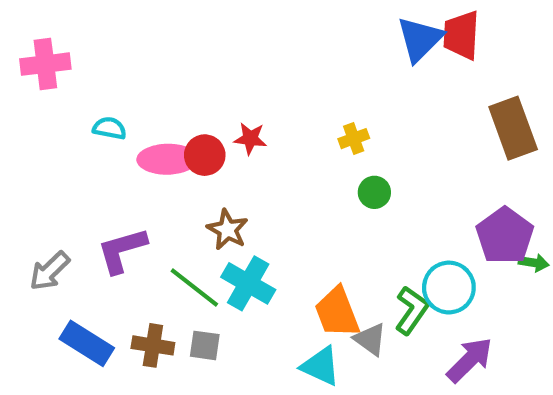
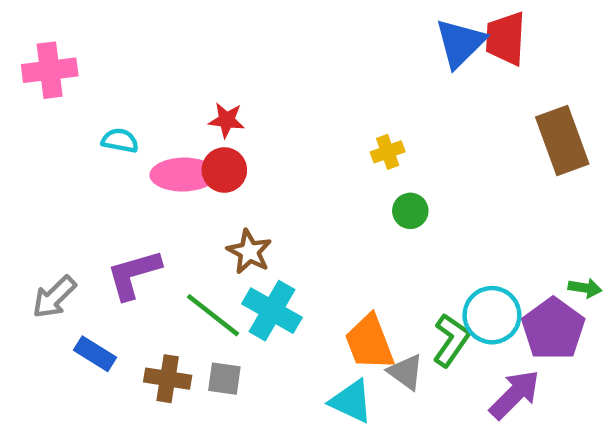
red star: (250, 139) -> (227, 120), moved
purple pentagon: (505, 236) -> (553, 329), moved
blue rectangle: (87, 343) -> (95, 354), moved, size x0.7

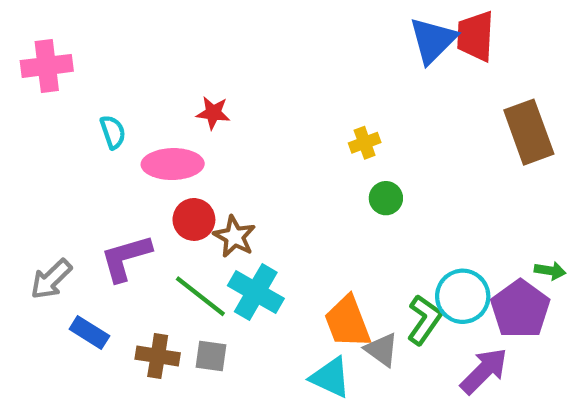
cyan semicircle: (120, 141) -> (113, 132), turned 60
red circle: (224, 170) -> (194, 219), moved

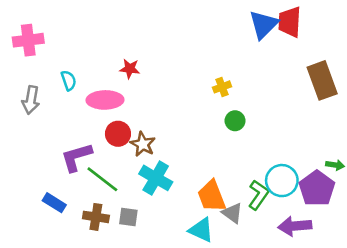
gray arrow: (51, 279) -> (31, 100), moved, turned -36
green line: (200, 296) -> (102, 179), moved
purple arrow: (484, 371) -> (295, 226), turned -140

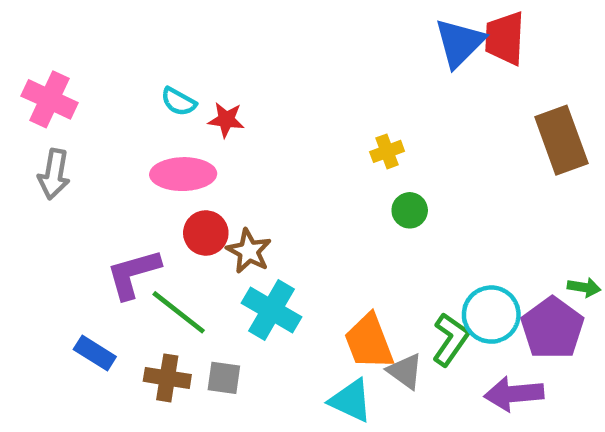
pink cross: (28, 40) -> (49, 99), moved, turned 32
cyan semicircle: (69, 80) -> (179, 102), moved, turned 138

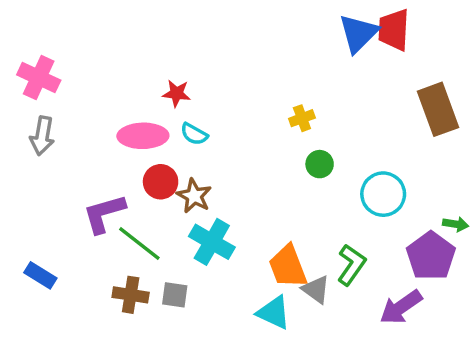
cyan semicircle: (179, 102) -> (194, 134), moved
cyan circle: (491, 315) -> (383, 194), moved
blue rectangle: (95, 353) -> (40, 275), moved
purple arrow: (514, 394) -> (401, 307), turned -30

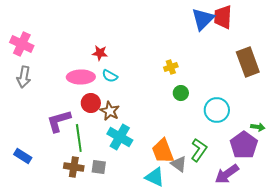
green line: (139, 244) -> (79, 138), turned 44

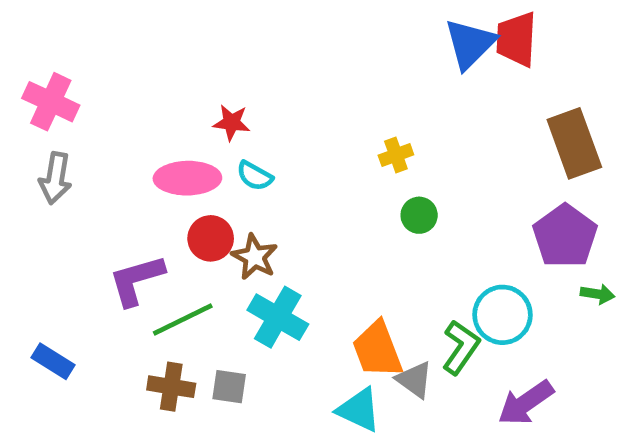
cyan circle: (217, 110) -> (502, 315), moved
green line: (79, 138) -> (183, 319), turned 72
purple pentagon: (244, 145) -> (565, 236), moved

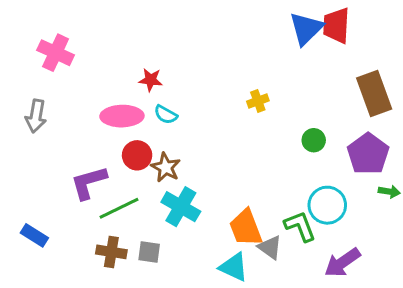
pink cross: (51, 102) -> (56, 53), moved
green circle: (419, 215) -> (314, 140), moved
green L-shape: (461, 347) -> (300, 226), turned -56

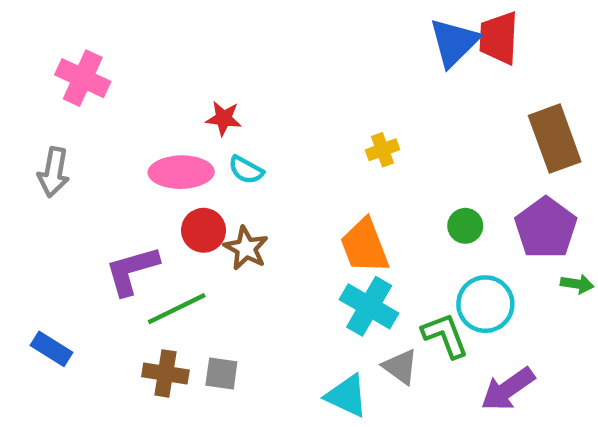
green circle: (314, 140) -> (465, 226), moved
cyan cross: (181, 207) -> (369, 306), moved
orange trapezoid: (246, 228) -> (365, 246), moved

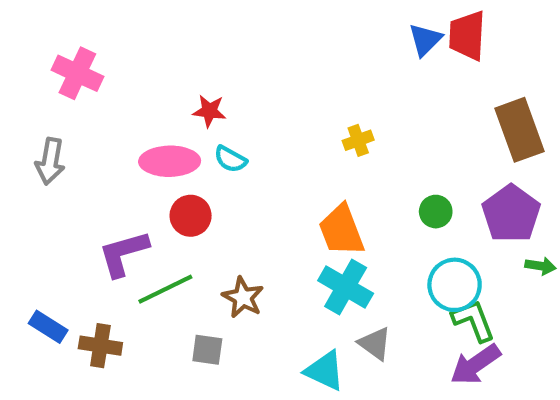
blue triangle: (454, 42) -> (425, 40), size x0.7
brown star: (246, 248) -> (243, 297), moved
green L-shape: (445, 335) -> (473, 320), moved
brown cross: (165, 373) -> (100, 346), moved

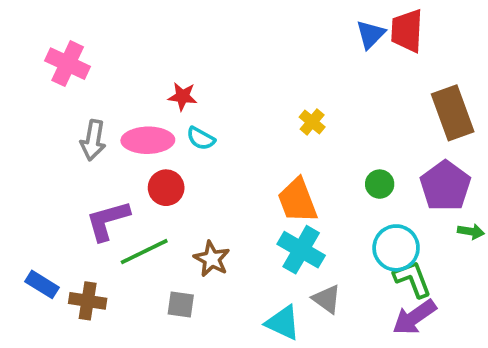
yellow cross: (358, 140) -> (312, 122), turned -30
gray arrow: (50, 161) -> (93, 140), moved

